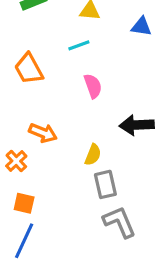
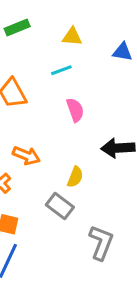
gray rectangle: (105, 184) -> (60, 206), moved, turned -40
gray L-shape: (119, 222) -> (101, 243), turned 44

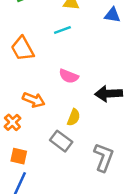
pink semicircle: (75, 110) -> (69, 76), moved, turned 132
gray L-shape: (101, 243) -> (104, 157), moved

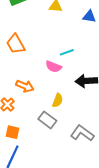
cyan line: (62, 30) -> (67, 52), moved
gray L-shape: (104, 157) -> (82, 133), turned -75

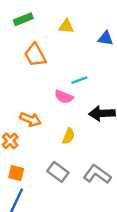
orange trapezoid: (16, 44) -> (35, 55), moved
gray rectangle: (47, 120) -> (58, 172), moved

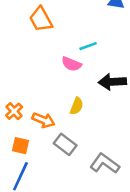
orange arrow: (30, 119) -> (43, 120), moved
gray L-shape: (97, 174) -> (105, 164), moved

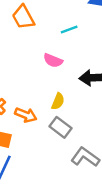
cyan line: (88, 46) -> (69, 30), moved
gray rectangle: (65, 144) -> (60, 127), moved

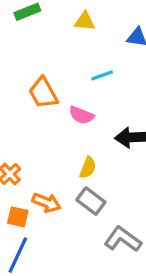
orange trapezoid: (23, 17) -> (43, 93), moved
orange arrow: (26, 115) -> (46, 203), moved

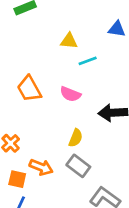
yellow triangle: (85, 21) -> (69, 41), moved
orange trapezoid: (43, 93) -> (29, 89), moved

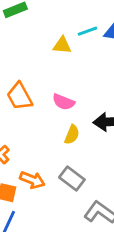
cyan line: (88, 61) -> (88, 31), moved
yellow semicircle: (76, 138) -> (72, 135), moved

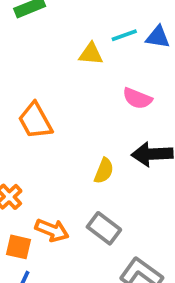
pink semicircle: (63, 102) -> (137, 98), moved

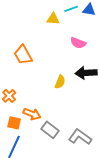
gray rectangle: (104, 228) -> (50, 130), moved

